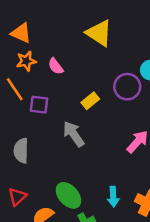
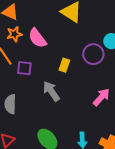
pink semicircle: (56, 66) -> (37, 38), size x1.5
yellow rectangle: (90, 101) -> (64, 65), turned -32

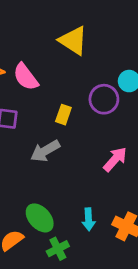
gray arrow: (51, 91) -> (45, 151), turned -85

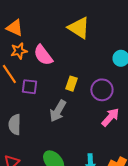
purple circle: (104, 99) -> (102, 90), moved
gray arrow: (45, 151) -> (58, 111), turned -30

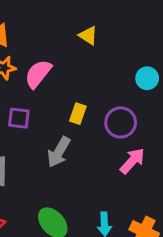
yellow triangle: (79, 28) -> (88, 36), size x0.6
pink semicircle: (43, 55) -> (38, 74), turned 75

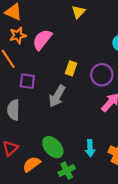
yellow triangle: (88, 36) -> (78, 12), turned 40
purple square: (19, 118) -> (27, 81), moved

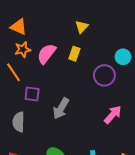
yellow rectangle: (71, 68) -> (74, 54), moved
purple circle: (102, 75) -> (104, 75), moved

